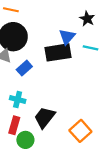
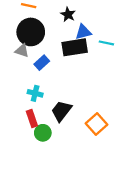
black star: (87, 19) -> (68, 14), moved
blue triangle: (67, 37) -> (83, 32), turned 35
red rectangle: (14, 125) -> (32, 119), turned -35

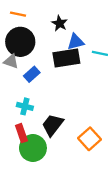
green circle: (43, 133) -> (33, 148), size x1.5

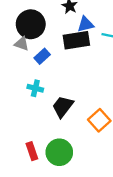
red rectangle: (21, 133) -> (32, 151), moved
green circle: (33, 148) -> (59, 152), moved

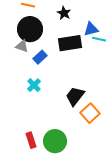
blue triangle: (86, 24) -> (91, 29), moved
cyan cross: (35, 88) -> (34, 85), turned 32
black trapezoid: (63, 107) -> (75, 96), moved

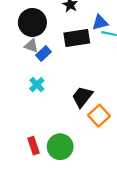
gray triangle: (22, 46) -> (31, 46), moved

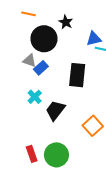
black circle: (32, 22) -> (44, 39), moved
black rectangle: (77, 38) -> (77, 75), moved, turned -75
black trapezoid: (82, 97) -> (55, 110), moved

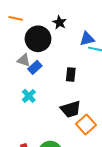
orange line: (28, 14) -> (16, 18), moved
black rectangle: (77, 75) -> (71, 75), size x0.6
black trapezoid: (55, 110) -> (71, 109), moved, turned -145

